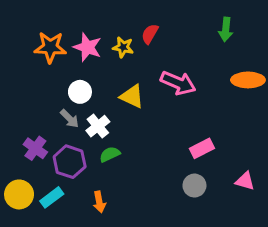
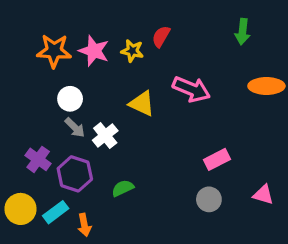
white circle: (80, 92) -> (70, 99), moved
green semicircle: (110, 154) -> (123, 188), moved
orange arrow: (99, 202) -> (84, 225), moved

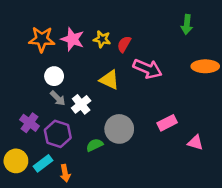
red semicircle: (161, 36) -> (124, 44), moved
pink triangle: (263, 195) -> (195, 142), moved
gray circle: (209, 199) -> (119, 129), moved, size x1.5

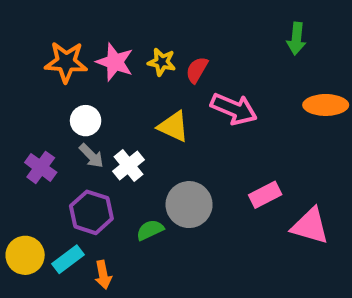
purple cross: (29, 123) -> (41, 167), moved
pink triangle: (195, 142) -> (310, 226), size x1.5

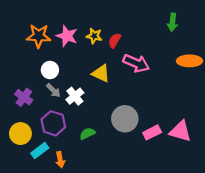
pink rectangle: (265, 195) -> (152, 132), moved
gray circle: (189, 205) -> (125, 119), moved
yellow circle: (25, 255) -> (20, 134), moved

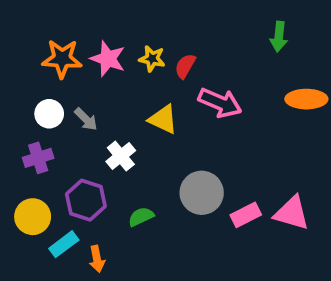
white circle: (50, 70) -> (49, 114), moved
gray arrow: (53, 90) -> (86, 119), moved
purple cross: (24, 97) -> (38, 158), turned 36

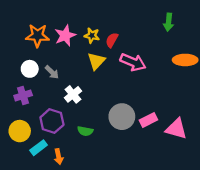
pink star: (108, 59) -> (65, 36), turned 30
yellow triangle: (163, 119) -> (96, 61), moved, turned 48
pink rectangle: (246, 215) -> (148, 120), moved
green semicircle: (141, 217) -> (85, 131), turned -144

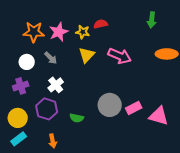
red semicircle: (112, 40) -> (101, 24), moved, turned 48
gray arrow: (52, 72) -> (51, 58), moved
white cross: (73, 94) -> (56, 85), moved
cyan rectangle: (39, 148) -> (19, 139), moved

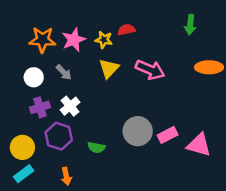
purple cross: (21, 86) -> (40, 107), moved

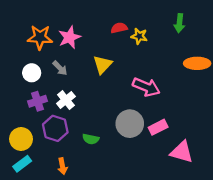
yellow star: (104, 40) -> (139, 36), moved
pink arrow: (150, 70) -> (146, 87), moved
pink triangle: (199, 145) -> (182, 152), moved

